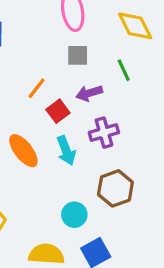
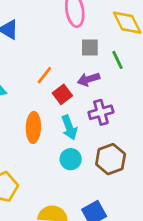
gray square: (78, 55) -> (90, 48), moved
orange ellipse: (23, 151) -> (33, 127), turned 40
cyan circle: (74, 215) -> (71, 159), moved

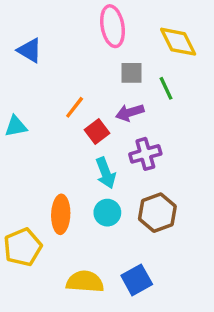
orange ellipse: (33, 127) -> (61, 214), moved

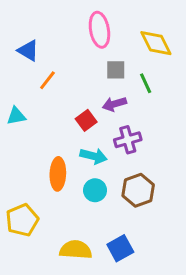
orange line: (75, 107) -> (47, 80), moved
cyan arrow: (106, 173) -> (94, 156), turned -55
orange ellipse: (61, 214) -> (58, 174), moved

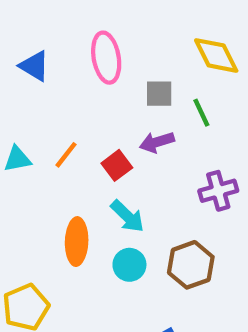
pink ellipse: (99, 30) -> (106, 58), moved
orange line: (47, 80) -> (66, 155), moved
purple cross: (128, 140) -> (218, 191), moved
cyan arrow: (94, 156) -> (127, 216), turned 30

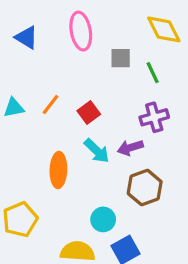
purple arrow: (157, 142) -> (130, 148), moved
purple cross: (218, 191) -> (154, 117), moved
cyan circle: (129, 265) -> (103, 219), moved

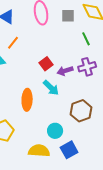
gray square: (121, 58) -> (68, 16), moved
orange line: (50, 105) -> (13, 43), moved
purple arrow: (130, 148) -> (65, 71), moved

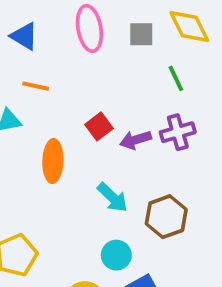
orange line: (13, 43) -> (36, 86), turned 64
cyan arrow: (51, 88) -> (112, 197), moved
orange ellipse: (27, 100) -> (53, 161), moved

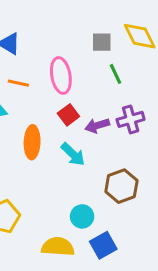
pink ellipse: (89, 28) -> (61, 75), moved
green line: (176, 78) -> (115, 74), moved
cyan arrow: (112, 197) -> (73, 154), moved

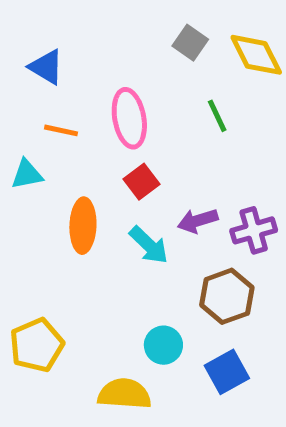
gray square: (102, 42) -> (190, 43), moved, turned 35
purple cross: (131, 119) -> (254, 230), moved
purple arrow: (97, 125) -> (198, 221), moved
blue square: (103, 245) -> (227, 372), moved

